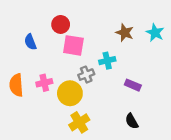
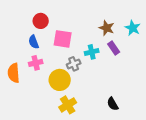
red circle: (61, 24) -> (41, 21), moved
blue semicircle: (30, 42) -> (34, 42), moved
pink cross: (44, 83) -> (36, 63), moved
purple rectangle: (133, 85) -> (114, 48), moved, turned 32

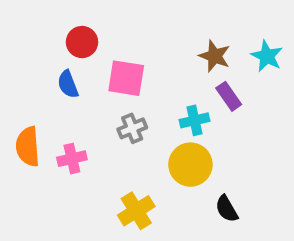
cyan cross: (92, 52) -> (194, 120), moved
pink cross: (36, 63) -> (72, 159), moved
gray cross: (74, 64) -> (132, 128), moved
yellow circle: (60, 80) -> (190, 165), moved

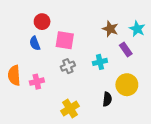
purple rectangle: (229, 96) -> (126, 50), moved
yellow circle: (190, 165) -> (127, 85), moved
black semicircle: (227, 209) -> (107, 99), moved, turned -144

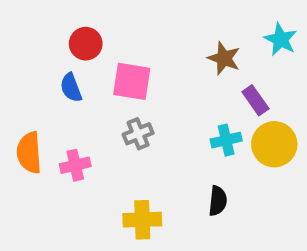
cyan star: (137, 29) -> (281, 39), moved
cyan cross: (100, 62) -> (226, 140), moved
yellow circle: (127, 85) -> (274, 144), moved
yellow cross: (70, 108) -> (142, 220), turned 30

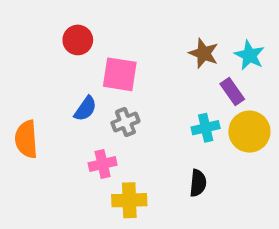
cyan star: (281, 39) -> (249, 55), moved
blue semicircle: (71, 88) -> (85, 109), moved, turned -124
pink cross: (75, 165) -> (103, 164), moved

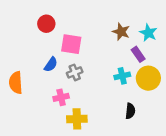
black semicircle: (198, 183) -> (130, 111), moved

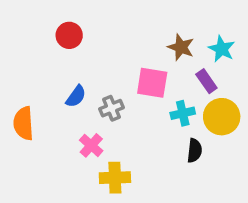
pink square: (71, 44) -> (152, 83), moved
pink cross: (61, 97) -> (91, 145), turned -35
black semicircle: (130, 111) -> (195, 151), moved

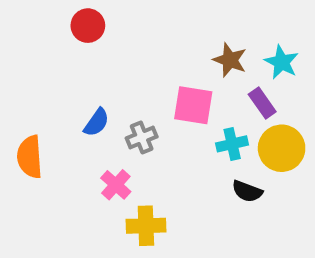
red circle: (69, 35) -> (88, 26), moved
black semicircle: (195, 151) -> (247, 191), turned 105

